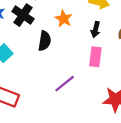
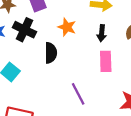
purple line: (65, 84) -> (78, 94), turned -70

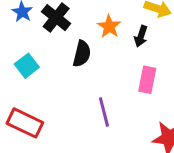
black arrow: (102, 33) -> (141, 36), moved

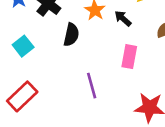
black arrow: (141, 36) -> (123, 18), turned 114
red rectangle: (25, 123) -> (22, 96), turned -68

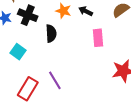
purple line: (92, 86) -> (55, 80), moved

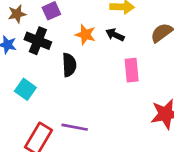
purple line: (55, 80) -> (75, 127), turned -48

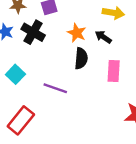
black semicircle: (69, 65) -> (81, 58), moved
purple line: (75, 127) -> (55, 88), moved

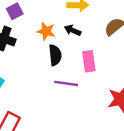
purple line: (55, 88) -> (66, 83), moved

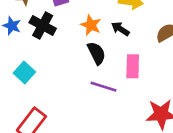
black semicircle: (55, 55) -> (96, 53), turned -30

